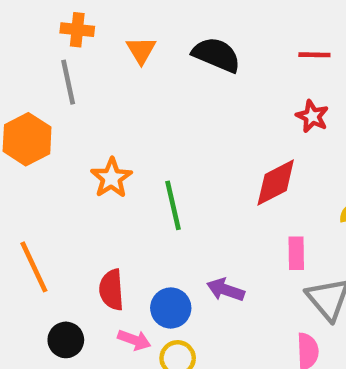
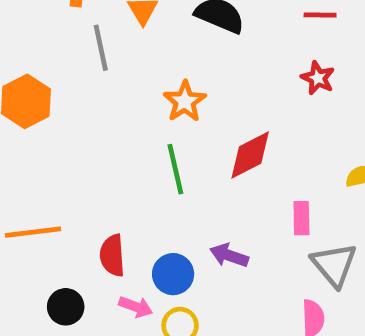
gray line: (68, 82) -> (101, 48), moved
orange star: (111, 178) -> (185, 101), moved
red diamond: (276, 183) -> (250, 155), moved
orange line: (34, 267) -> (33, 232), turned -72

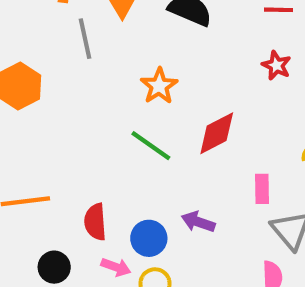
green line: (175, 169) -> (151, 146), turned -42

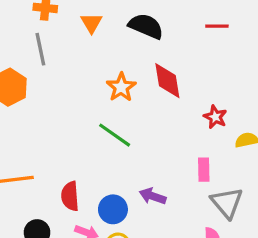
gray line: (85, 39) -> (40, 49), moved
red star: (276, 65) -> (215, 117), moved
red diamond: (217, 133) -> (167, 81), moved, turned -72

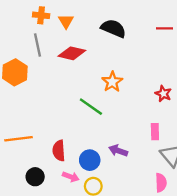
orange triangle: (91, 23) -> (66, 21), moved
red diamond: (167, 81) -> (72, 53), moved, turned -68
orange star: (121, 87) -> (112, 82), moved

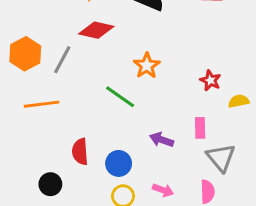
gray line: (37, 45) -> (62, 60), moved, turned 40
orange line: (18, 139) -> (41, 104), moved
purple arrow: (118, 151) -> (162, 140), moved
pink arrow: (71, 177) -> (163, 190), moved

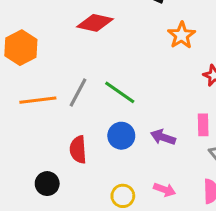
gray line: (62, 60) -> (78, 92), moved
orange star: (147, 66) -> (182, 35), moved
blue circle: (119, 163) -> (121, 136), moved

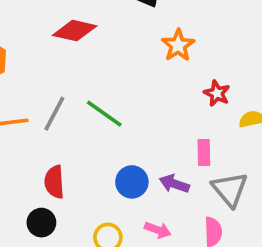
blue circle: (121, 136) -> (132, 182), moved
purple arrow: (163, 137) -> (174, 184), moved
black circle: (47, 184) -> (41, 223), moved

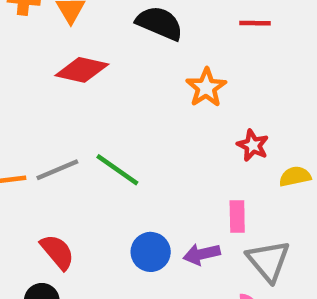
gray line: (54, 114) -> (57, 170), turned 39
red semicircle: (54, 182) -> (57, 252), turned 144
purple arrow: (174, 184) -> (202, 254), turned -32

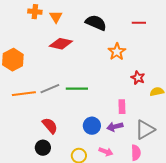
green line: (117, 170) -> (77, 89), turned -35
pink rectangle: (237, 216) -> (122, 107), moved
gray triangle: (268, 261) -> (145, 130), turned 40

